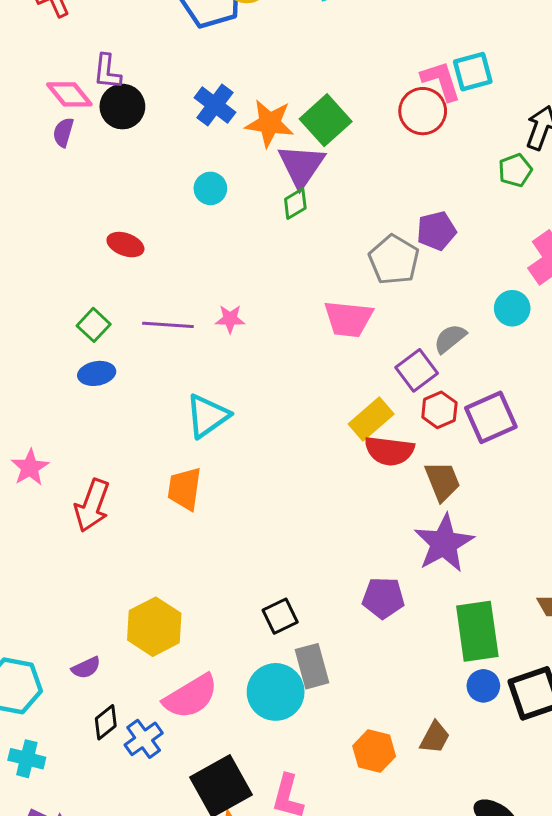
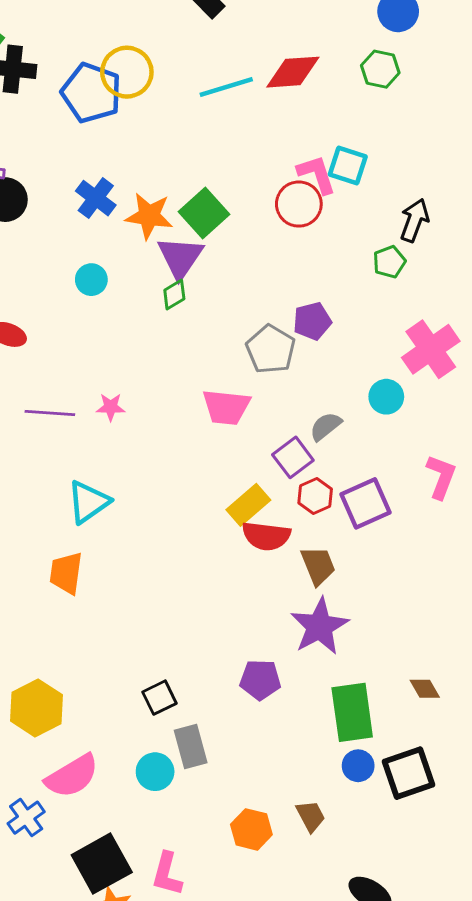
cyan square: (473, 72) -> (348, 165), turned 33
cyan circle: (276, 692) -> (155, 772), size x0.7
brown trapezoid: (435, 737) -> (311, 816), turned -56

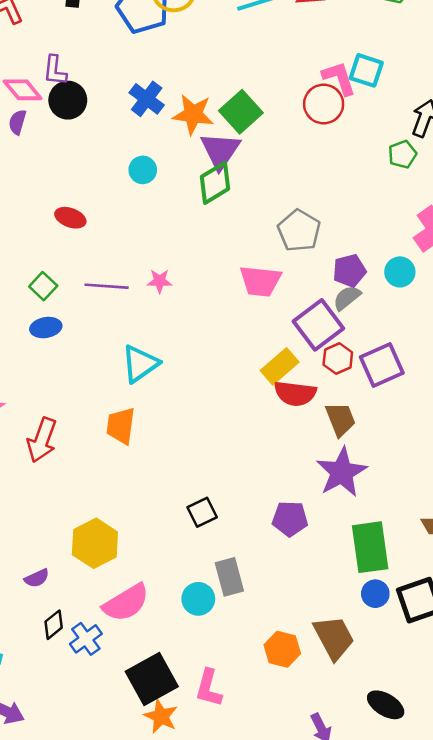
green diamond: (174, 294) -> (215, 183), size x1.6
purple pentagon: (312, 321) -> (349, 271), moved
purple square: (293, 457) -> (318, 325), size x1.4
black square: (160, 698) -> (202, 512), moved
brown trapezoid: (311, 816) -> (334, 638), size x1.6

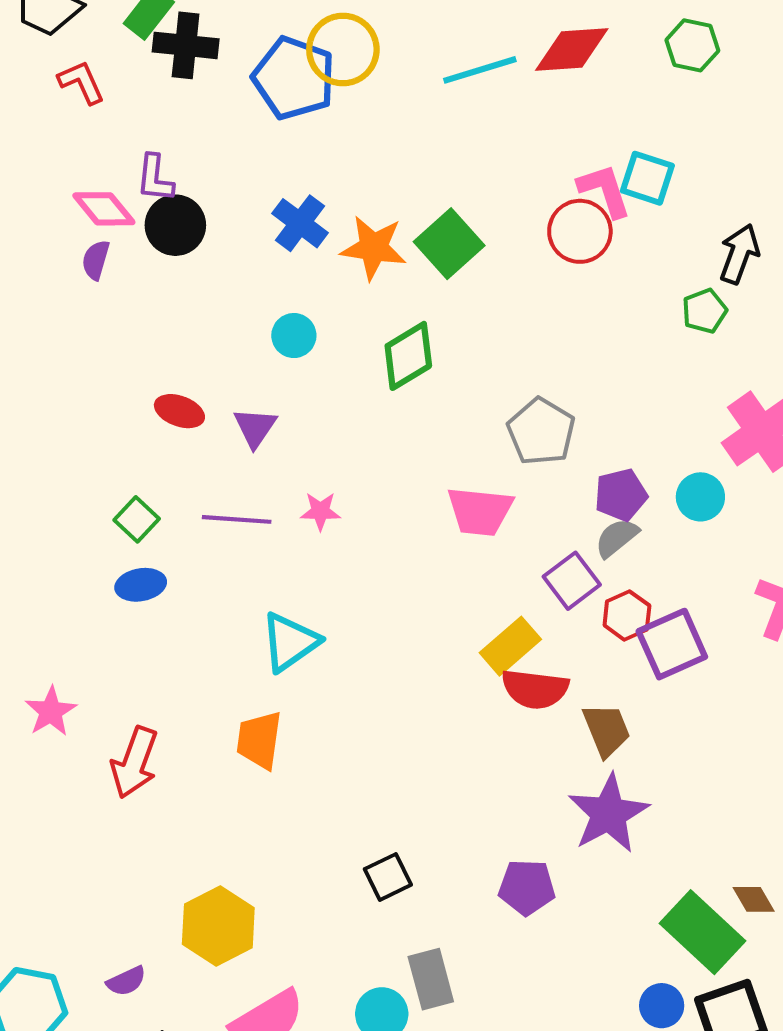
purple triangle: (220, 151) -> (255, 427), moved, size x0.7
purple square: (318, 325) -> (572, 581), size x0.7
red hexagon: (338, 359) -> (627, 615), moved
green rectangle: (370, 547) -> (703, 932), moved, turned -39

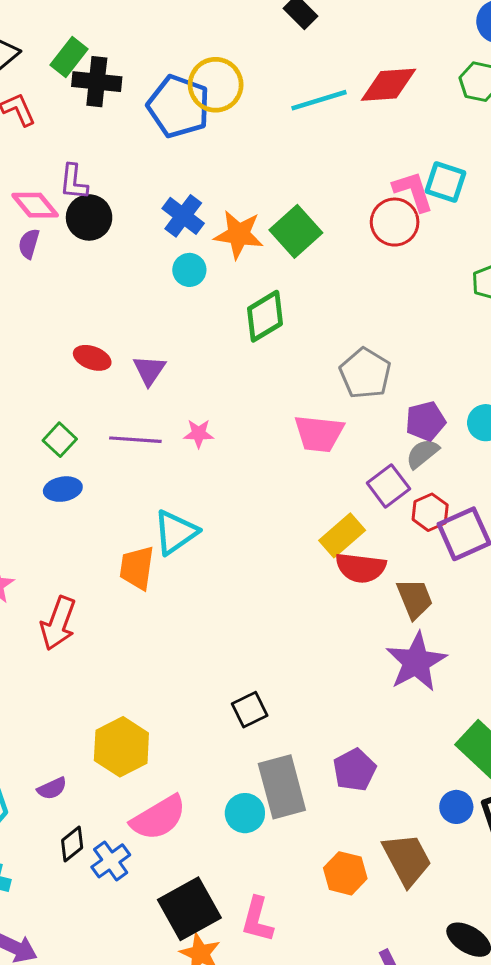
cyan circle: (294, 336) -> (189, 270), moved
orange trapezoid: (259, 740) -> (137, 568), moved
purple pentagon: (527, 887) -> (354, 770), moved, turned -30
gray rectangle: (431, 979) -> (282, 787), size x1.4

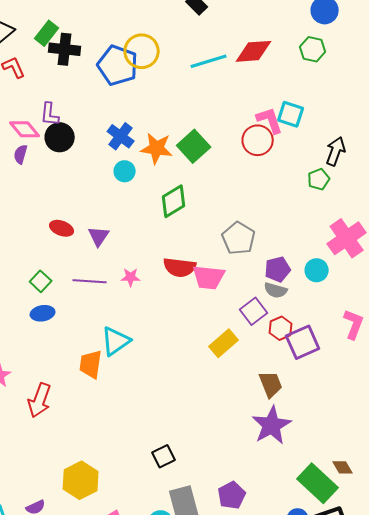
gray semicircle: (422, 454) -> (276, 290), turned -125
red semicircle: (361, 568) -> (180, 267), moved

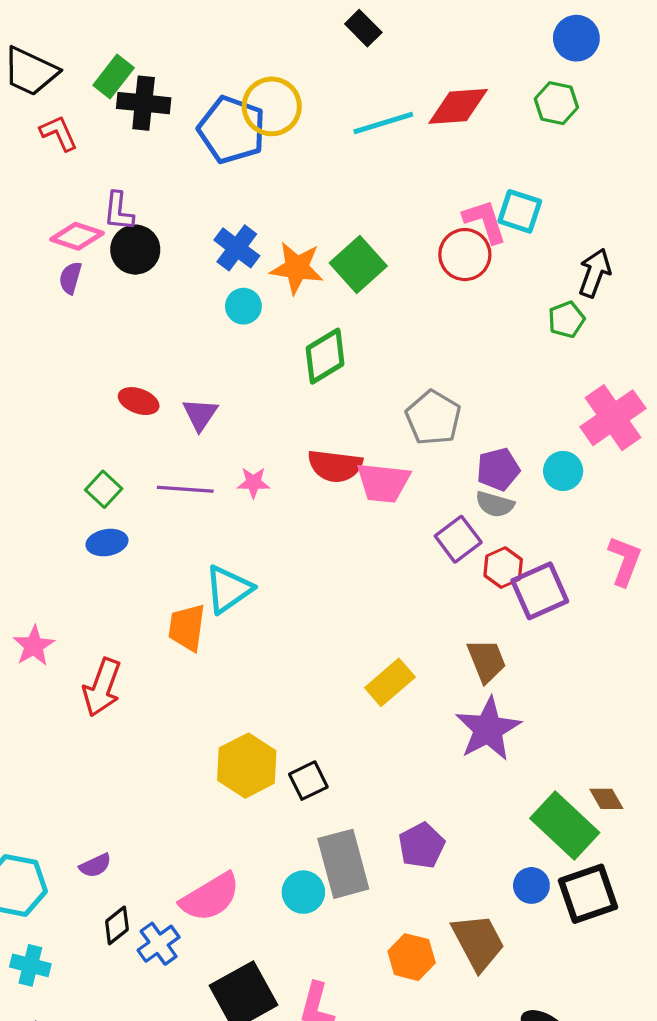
pink diamond: (25, 129) -> (77, 236), turned -32
yellow rectangle: (224, 343) -> (390, 682), moved
yellow hexagon: (81, 480) -> (247, 766), moved

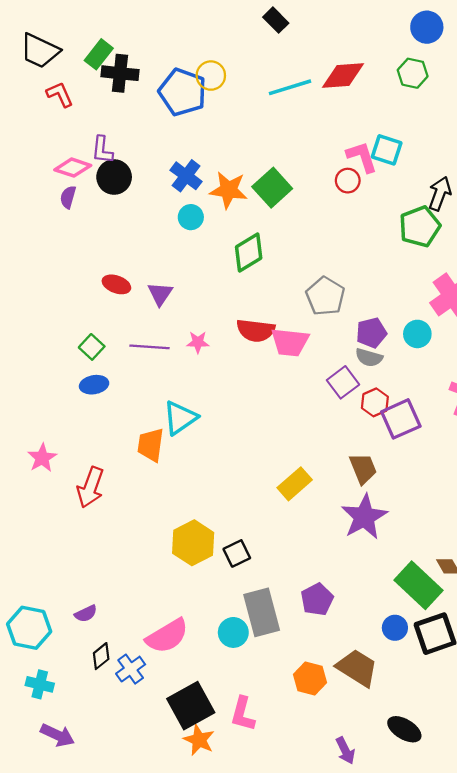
yellow circle: (272, 106) -> (211, 76), size x0.7
red circle: (465, 255) -> (348, 181), size x0.7
green pentagon: (566, 319) -> (420, 227), size x1.6
brown trapezoid: (478, 942) -> (357, 668), turned -30

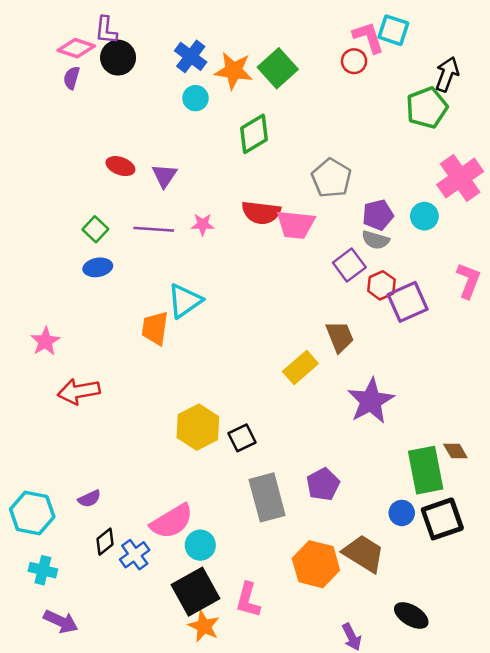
brown trapezoid: (363, 468) -> (340, 337), moved
red arrow: (90, 487) -> (79, 391), moved, turned 60
green rectangle: (419, 585) -> (426, 470), turned 36
cyan circle: (233, 632) -> (200, 545), moved
orange hexagon: (310, 679) -> (316, 564), size x1.4

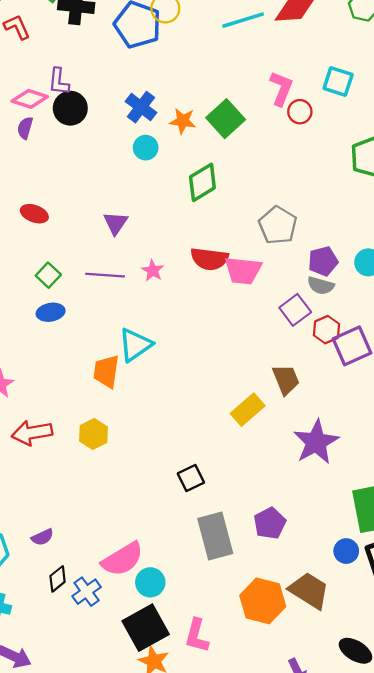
pink L-shape: (368, 37) -> (281, 88), moved, turned 40
orange star: (234, 71) -> (183, 121), size x0.7
red ellipse: (120, 166) -> (34, 214), moved
pink star: (203, 224) -> (153, 271), turned 30
yellow hexagon: (198, 427) -> (93, 434), moved, size x0.7

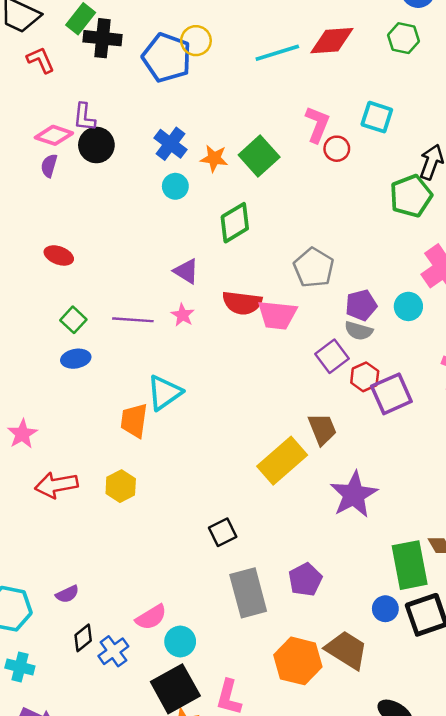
purple triangle: (116, 223) -> (186, 271), moved, turned -32
yellow rectangle: (248, 410) -> (282, 461), size x1.4
pink semicircle: (122, 559) -> (151, 617), size x0.7

